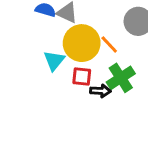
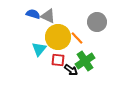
black arrow: (100, 91) -> (71, 70), turned 32

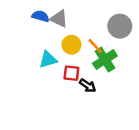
yellow circle: (58, 37) -> (71, 45), size x0.6
cyan triangle: (39, 49) -> (48, 60), turned 35
green cross: (85, 61) -> (105, 60), moved

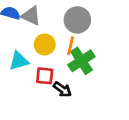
gray circle: (120, 26) -> (77, 20), moved
orange line: (95, 46) -> (71, 46), turned 56

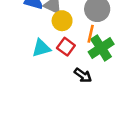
yellow circle: (45, 44) -> (62, 21), moved
red square: (45, 76) -> (66, 47), moved, turned 30

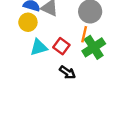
yellow circle: (62, 21) -> (28, 22), moved
black arrow: (83, 75) -> (67, 72), moved

